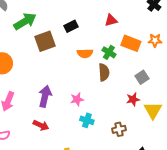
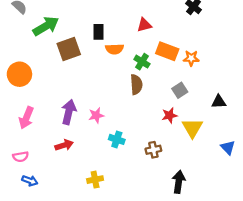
black rectangle: (71, 26) -> (98, 32), turned -64
orange star: (155, 40) -> (191, 58), moved
orange semicircle: (85, 53) -> (115, 49), moved
pink star: (77, 99) -> (96, 115), moved
red arrow: (41, 125) -> (64, 145), turned -42

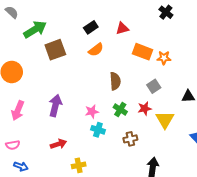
black rectangle: (98, 32) -> (91, 27), moved, turned 56
orange semicircle: (115, 49) -> (96, 50), turned -35
green cross: (142, 62) -> (120, 110), moved
pink star: (96, 115) -> (92, 112), moved
red arrow: (64, 145) -> (58, 144), moved

